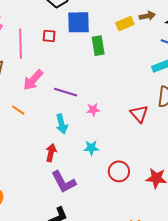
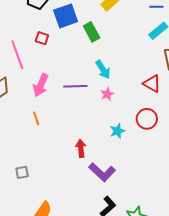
red square: (49, 36) -> (42, 38), turned 32
orange line: (18, 110) -> (36, 118), turned 56
cyan arrow: (62, 124) -> (103, 69), moved
red circle: (119, 171) -> (147, 119), moved

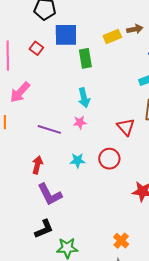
purple line: (75, 86) -> (49, 129), moved

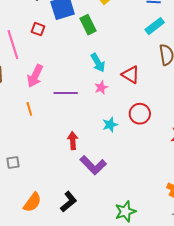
red triangle: (126, 127) -> (131, 75), moved
purple line: (49, 129) -> (66, 93), moved
black L-shape: (44, 229) -> (69, 202), moved

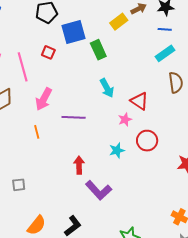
pink star: (101, 87) -> (125, 120), moved

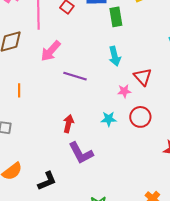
orange line: (37, 132) -> (19, 90), moved

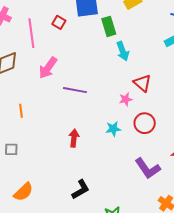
cyan arrow: (115, 56) -> (123, 51), moved
purple L-shape: (81, 153) -> (148, 168), moved
black L-shape: (47, 181) -> (81, 189), moved

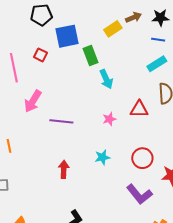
red triangle: (142, 83) -> (139, 109), moved, turned -36
pink star: (126, 99) -> (109, 119), moved
red circle: (145, 123) -> (142, 158), moved

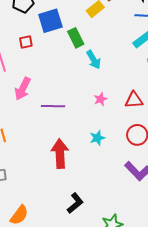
red square: (40, 55) -> (26, 42), turned -32
red triangle: (139, 109) -> (134, 100), moved
red arrow: (64, 169) -> (60, 154), size x1.6

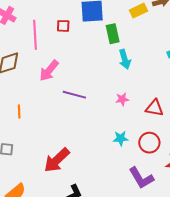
cyan star: (97, 138) -> (121, 138), moved
red arrow: (60, 154) -> (57, 160), moved, turned -144

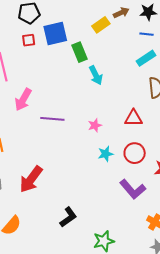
red square: (63, 26) -> (29, 40), moved
pink star: (122, 99) -> (95, 125), moved
red arrow: (57, 160) -> (31, 179), moved

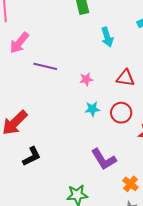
cyan arrow: (96, 75) -> (107, 37), moved
purple L-shape: (133, 189) -> (104, 159), moved
black L-shape: (68, 217) -> (32, 156), moved

